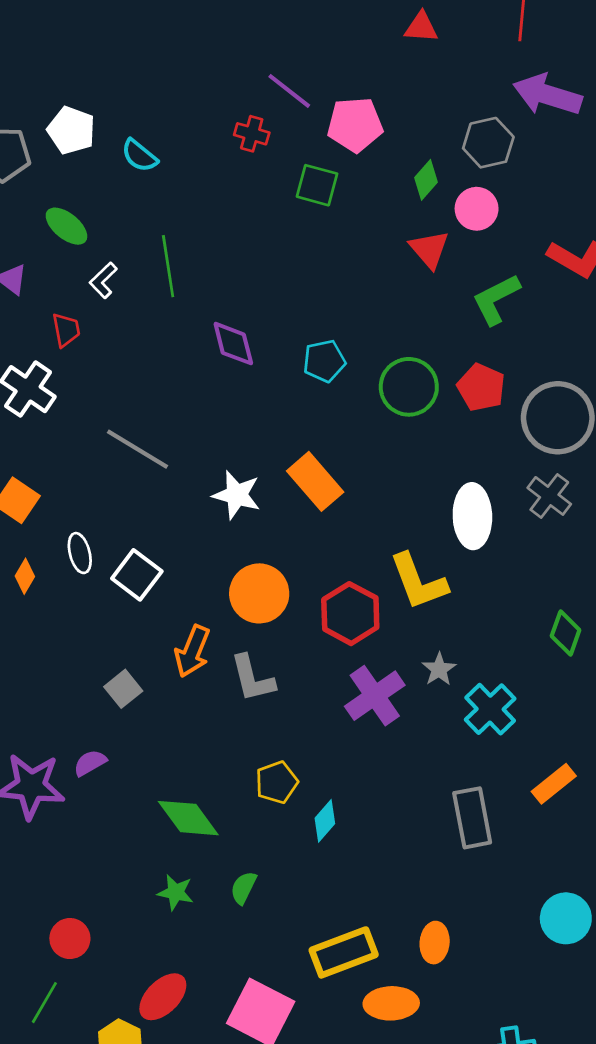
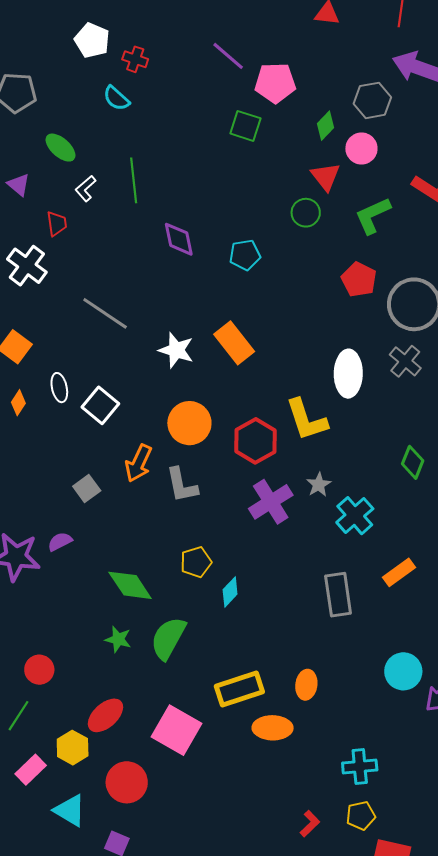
white pentagon: (71, 130) -> (92, 40), moved
red cross: (252, 134) -> (135, 59), moved
green circle: (409, 387) -> (306, 213), moved, size x0.7
green semicircle: (244, 888) -> (168, 638), size x1.8

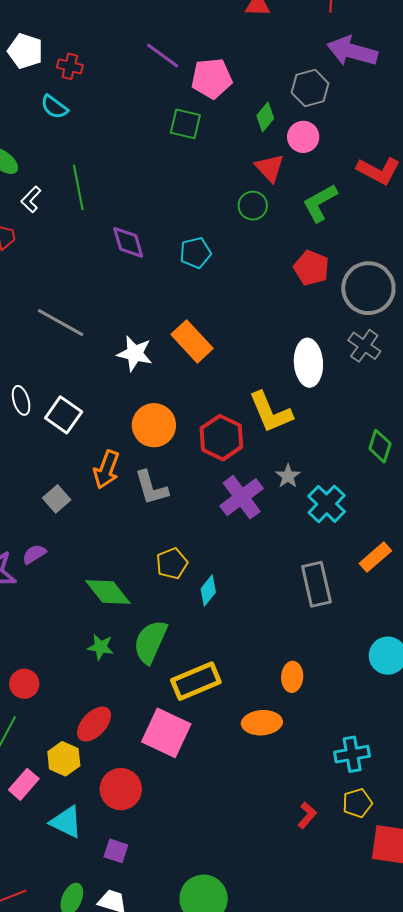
yellow rectangle: (239, 689) -> (196, 681), moved

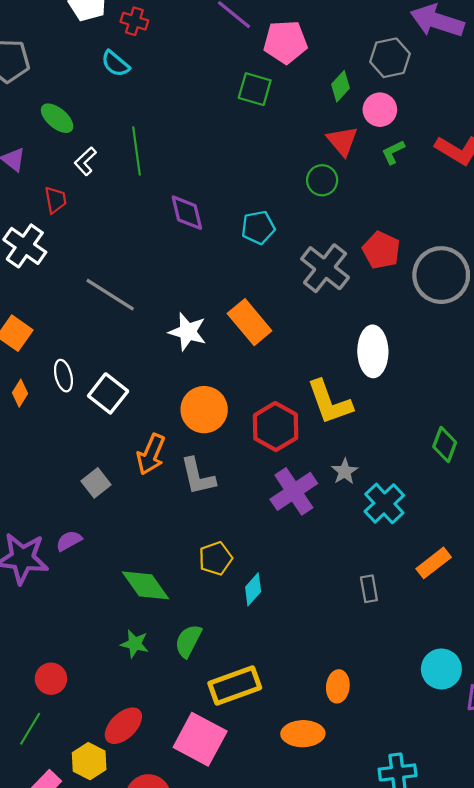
green L-shape: (320, 203) -> (393, 152), moved, size x0.6
gray cross: (364, 346) -> (325, 268), moved, size x1.4
gray rectangle: (316, 584) -> (369, 589), size x0.6
green semicircle: (150, 642) -> (188, 641), size x0.7

